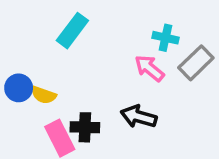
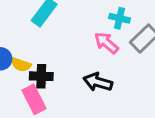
black cross: (85, 127) -> (41, 76), moved

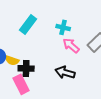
cyan cross: (120, 18) -> (63, 27), moved

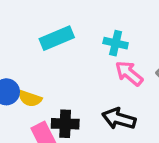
cyan rectangle: (28, 24) -> (57, 38), turned 30
black cross: (26, 68) -> (65, 124), moved

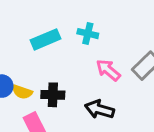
cyan cross: (116, 43) -> (88, 34), moved
black cross: (65, 124) -> (53, 95), moved

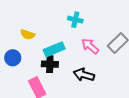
cyan rectangle: (46, 39) -> (54, 49), moved
yellow semicircle: (22, 92) -> (28, 34), moved

